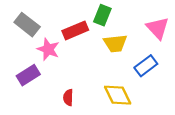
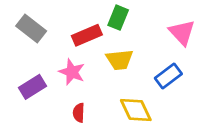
yellow trapezoid: (115, 43) -> (119, 60), moved
pink star: (48, 49) -> (72, 72), moved

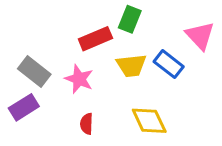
gray rectangle: (31, 28) -> (34, 72), moved
blue rectangle: (168, 76) -> (169, 64), moved, turned 75
purple rectangle: (32, 87) -> (24, 107), moved

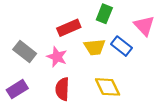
green rectangle: (130, 19) -> (104, 14), moved
purple rectangle: (24, 107) -> (17, 89), moved
red semicircle: (87, 124) -> (62, 89), size x1.5

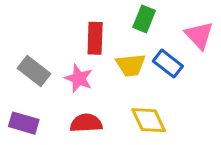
red rectangle: (69, 28) -> (95, 38), turned -65
purple rectangle: (17, 89) -> (24, 123), turned 48
red semicircle: (62, 89) -> (86, 123), turned 85

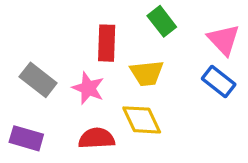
green rectangle: (144, 19) -> (162, 21), turned -60
blue rectangle: (168, 64) -> (219, 82), moved
yellow diamond: (149, 120) -> (142, 120), moved

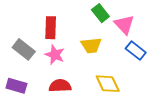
pink triangle: (224, 40) -> (124, 25), moved
red rectangle: (107, 43) -> (51, 28), moved
yellow diamond: (142, 120) -> (108, 84), moved

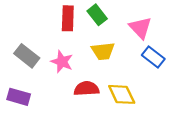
green rectangle: (100, 13) -> (97, 15), moved
red rectangle: (51, 28) -> (68, 18), moved
red semicircle: (60, 86) -> (87, 89), moved

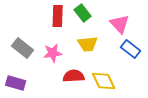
pink star: (62, 62) -> (53, 53), turned -30

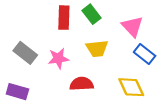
yellow diamond: (104, 81) -> (131, 87), moved

